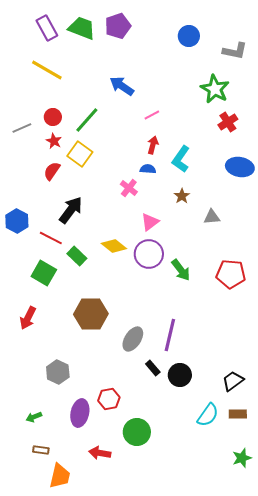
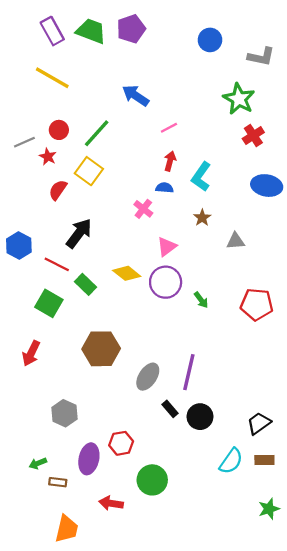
red star: (54, 141) -> (48, 157), moved
green arrow: (181, 270) -> (201, 300), size x0.7
brown rectangle: (41, 450) -> (58, 482), moved

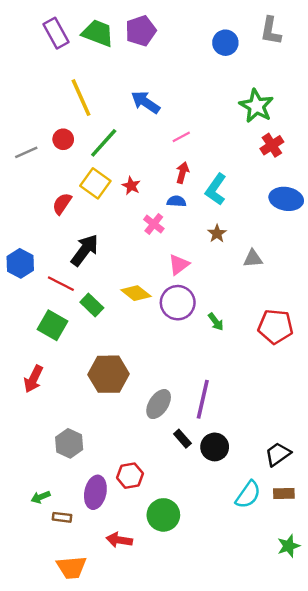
gray L-shape: (261, 57) -> (271, 31), moved, turned 88
yellow line: (52, 78) -> (81, 98), moved, turned 36
red star: (48, 157) -> (131, 186), moved
orange trapezoid: (67, 529) -> (72, 567), turned 72

